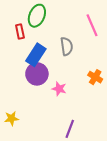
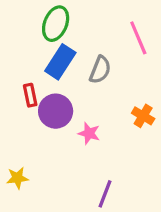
red rectangle: (20, 32) -> (30, 95), moved
gray semicircle: (67, 46) -> (100, 70), turned 30
blue rectangle: (36, 55) -> (60, 62), moved

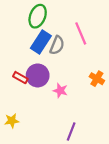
pink line: (138, 38) -> (81, 33), moved
gray semicircle: (100, 70) -> (57, 45), moved
red rectangle: (30, 95) -> (20, 78), moved, turned -48

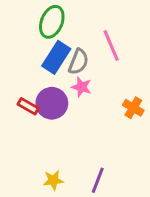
pink star: (60, 91) -> (81, 87), moved
yellow star: (12, 121) -> (53, 180), moved

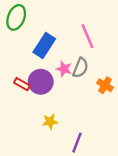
green ellipse: (52, 22) -> (16, 17), moved
gray semicircle: (78, 62) -> (80, 68), moved
yellow star: (53, 180) -> (50, 122), moved

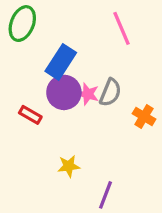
pink line: (87, 36) -> (122, 28), moved
purple circle: (41, 82) -> (64, 92), moved

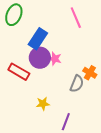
gray semicircle: (110, 92) -> (77, 84), moved
red rectangle: (30, 115) -> (19, 72), size x1.5

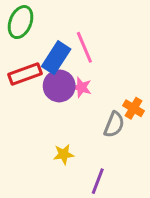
pink line: (76, 18) -> (84, 47), moved
red rectangle: (19, 72) -> (25, 74), moved, turned -50

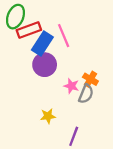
red rectangle: (25, 74) -> (29, 30), moved
pink star: (81, 87) -> (71, 86), moved
orange cross: (133, 108) -> (90, 79), moved

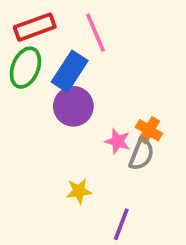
green ellipse: (15, 17) -> (25, 68), moved
red rectangle: (29, 30) -> (35, 27), moved
pink line: (64, 36) -> (95, 33), moved

